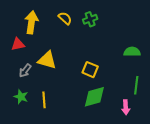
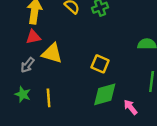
red triangle: (18, 44) -> (33, 37), moved
pink arrow: (126, 107) -> (130, 107), moved, turned 144

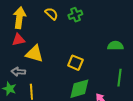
gray arrow: (27, 65) -> (18, 72), moved, turned 56

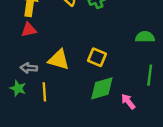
yellow triangle: (34, 54) -> (59, 60), moved

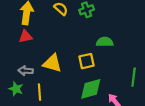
green semicircle: (145, 37) -> (105, 42), moved
yellow square: (97, 57) -> (87, 61), turned -35

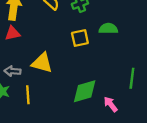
green semicircle: (105, 42) -> (108, 29), moved
yellow square: (87, 61) -> (80, 38), moved

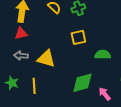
green semicircle: (108, 29) -> (103, 55), moved
gray arrow: (13, 71) -> (21, 56), moved

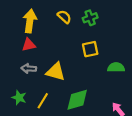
green diamond: (82, 83) -> (77, 100), moved
yellow line: (34, 86) -> (43, 101), turned 35

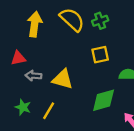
yellow semicircle: (64, 17) -> (72, 20), size x1.6
red triangle: (29, 45) -> (18, 58), moved
green diamond: (77, 100) -> (104, 100), moved

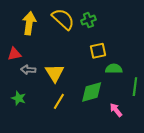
yellow square: (100, 55) -> (98, 51), moved
yellow triangle: (63, 79) -> (55, 73), turned 42
yellow line: (49, 111) -> (59, 101), moved

